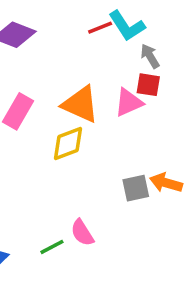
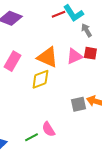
red square: (148, 85) -> (90, 53), moved

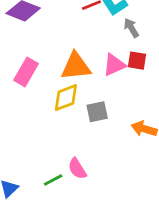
orange triangle: (47, 57) -> (76, 66), turned -30
gray square: (78, 104) -> (97, 112), moved

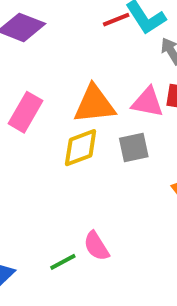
pink triangle: (114, 65) -> (148, 102), turned 35
gray square: (97, 112) -> (134, 148), moved

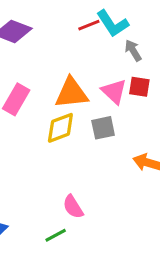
pink triangle: (148, 102) -> (114, 91), turned 32
green line: (63, 262) -> (56, 235), moved

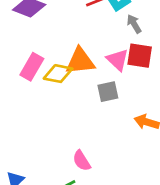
red square: (139, 87) -> (140, 56), size x1.4
yellow diamond: (60, 128) -> (58, 74), moved, turned 32

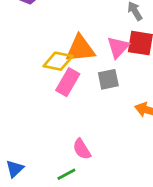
pink triangle: (118, 60) -> (118, 47), turned 30
pink rectangle: (32, 67) -> (68, 82), moved

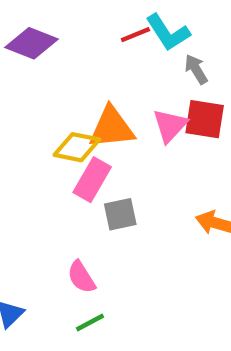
gray square: (108, 79) -> (120, 214), moved
pink semicircle: (82, 149) -> (81, 277), moved

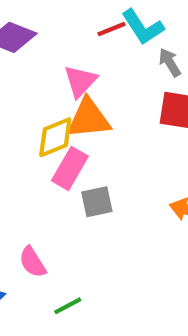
pink triangle: (170, 126) -> (80, 81), moved
yellow diamond: (77, 147) -> (55, 137), turned -33
pink semicircle: (81, 277) -> (32, 262), moved

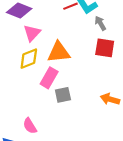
pink triangle: (80, 81) -> (32, 33), moved
yellow diamond: (55, 137) -> (29, 59), moved

